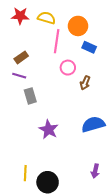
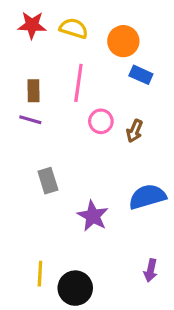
pink line: (57, 41) -> (78, 83), moved
brown rectangle: (21, 57) -> (34, 91), turned -56
pink circle: (68, 68) -> (101, 121), moved
gray rectangle: (30, 96) -> (48, 181), moved
purple star: (49, 129) -> (93, 216), moved

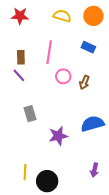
yellow semicircle: (74, 28) -> (62, 16), moved
orange circle: (123, 41) -> (93, 16), moved
purple line: (30, 120) -> (19, 75), turned 32
purple star: (93, 216) -> (58, 136), turned 30

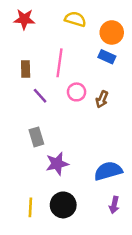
orange circle: (93, 16) -> (112, 32), moved
purple line: (19, 75) -> (40, 96), moved
blue semicircle: (92, 124) -> (108, 171), moved
purple star: (58, 136) -> (57, 164), moved
black circle: (47, 181) -> (63, 205), moved

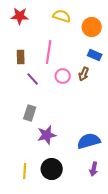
blue rectangle: (107, 57) -> (95, 55), moved
brown arrow: (102, 99) -> (84, 74), moved
gray rectangle: (36, 137) -> (30, 113), turned 35

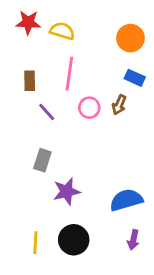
yellow semicircle: (62, 16) -> (62, 31), moved

